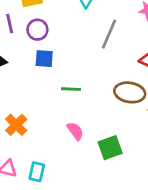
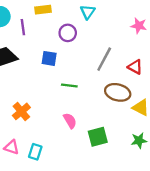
purple circle: (37, 30) -> (68, 33), moved
gray line: (109, 34) -> (104, 59), moved

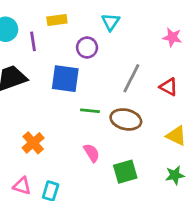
blue square: (49, 58) -> (65, 79), size x1.5
brown ellipse: (118, 92) -> (126, 119), moved

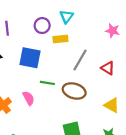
yellow rectangle: (57, 20) -> (60, 39), moved
purple circle: (87, 48) -> (42, 26), moved
pink semicircle: (92, 153) -> (28, 98), moved

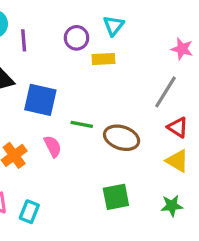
blue square: (30, 58) -> (40, 100), moved
gray line: (80, 60) -> (165, 92), moved
red triangle: (108, 68) -> (178, 127), moved

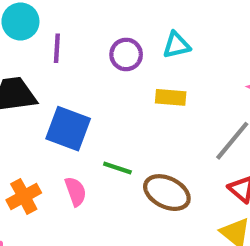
cyan triangle: (114, 26) -> (176, 45), turned 30
yellow rectangle: (103, 59) -> (171, 97), moved

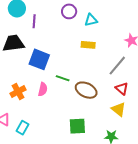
purple circle: (126, 54) -> (69, 11), moved
pink semicircle: (76, 191) -> (43, 89), turned 32

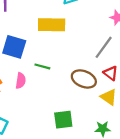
yellow rectangle: (88, 45) -> (52, 25), moved, size x1.6
brown ellipse: (86, 90) -> (84, 79), moved

